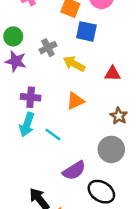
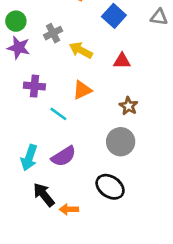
blue square: (86, 31) -> (114, 16), moved, turned 30
cyan arrow: (27, 125) -> (29, 158), moved
cyan line: (53, 135) -> (58, 114), moved
purple semicircle: (74, 171) -> (64, 156), moved

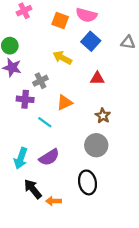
gray cross: (53, 33) -> (40, 81), moved
yellow arrow: (81, 50) -> (62, 58), moved
black ellipse: (110, 187) -> (87, 182), turned 45

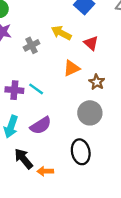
yellow arrow: (62, 58) -> (61, 33), moved
red triangle: (97, 78) -> (91, 43), turned 40
purple cross: (25, 99) -> (14, 90), moved
orange triangle: (65, 103) -> (72, 68), moved

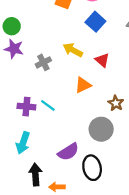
brown star: (97, 82) -> (116, 103), moved
purple semicircle: (41, 126) -> (68, 152), moved
black arrow: (24, 159) -> (35, 174), turned 35

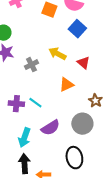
cyan arrow: (23, 143) -> (24, 138), moved
purple semicircle: (68, 152) -> (50, 128), moved

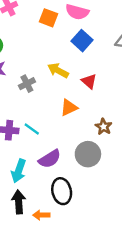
black ellipse: (74, 158) -> (62, 191), moved

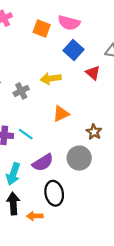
yellow arrow: (58, 70) -> (51, 78), turned -36
red triangle: (89, 81) -> (93, 73), moved

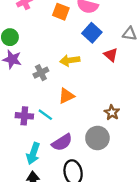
orange triangle: (61, 114) -> (66, 96), moved

